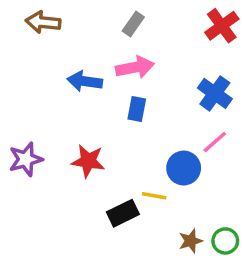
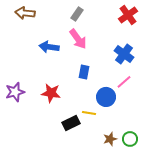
pink arrow: (135, 67) -> (78, 39), turned 65
blue rectangle: (137, 109) -> (84, 72), moved

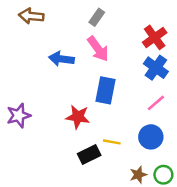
red cross: (128, 15) -> (155, 37), moved
blue rectangle: (84, 72) -> (106, 90), size x1.5
red star: (51, 93) -> (78, 117), moved
blue circle: (106, 97) -> (151, 137), moved

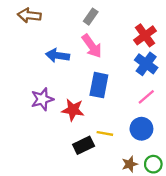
purple star: (19, 116) -> (42, 99), moved

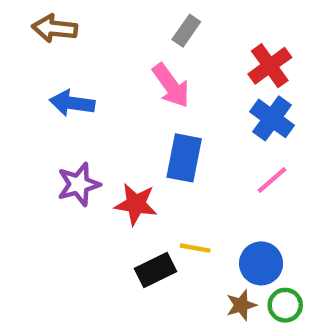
gray rectangle: (91, 17) -> (186, 31), moved
blue arrow: (58, 56) -> (72, 103), moved
blue circle: (141, 129) -> (261, 263), moved

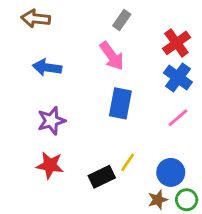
red star: (136, 204) -> (50, 165), moved
yellow line: (195, 248) -> (128, 162), turned -66

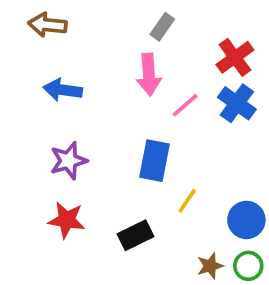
pink arrow: (112, 56) -> (149, 75), turned 32
blue rectangle: (120, 103) -> (155, 161), moved
pink line: (178, 118) -> (185, 105), moved
yellow line: (128, 162) -> (187, 201), moved
blue circle: (171, 172) -> (246, 220), moved

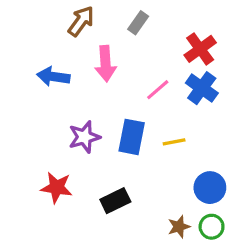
brown arrow: (47, 25) -> (81, 21), moved, turned 120
pink arrow: (149, 75) -> (106, 64), moved
purple star: (69, 161) -> (84, 137), moved
yellow line: (187, 201) -> (174, 142), moved, turned 45

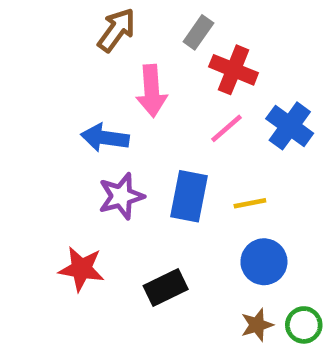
red cross: (200, 49) -> (234, 70), moved, turned -32
blue arrow: (53, 77) -> (105, 138), moved
blue circle: (210, 188) -> (264, 262), moved

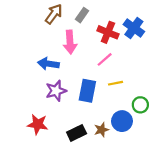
gray rectangle: (198, 32) -> (82, 15), moved
blue cross: (290, 126) -> (134, 28), moved
yellow line: (250, 203) -> (115, 83), moved
brown star: (257, 325) -> (101, 130), moved
green circle: (304, 325) -> (140, 105), moved

